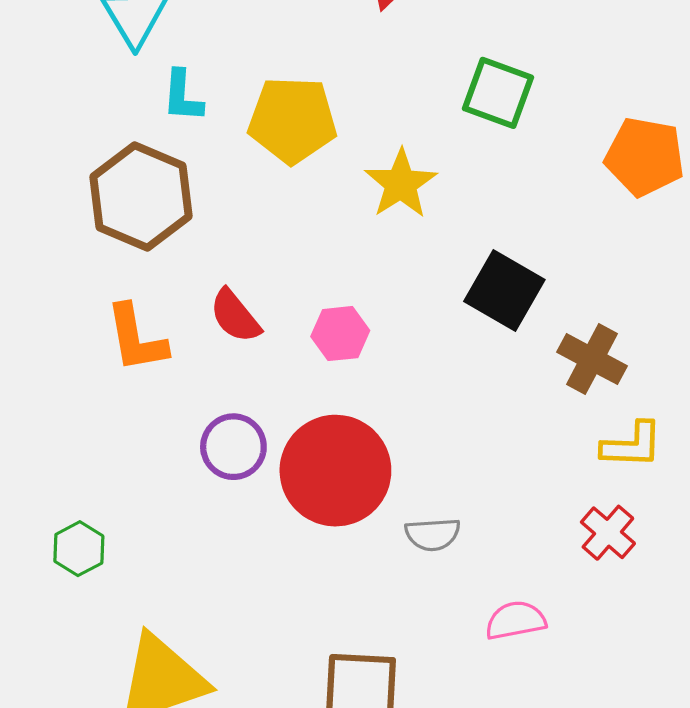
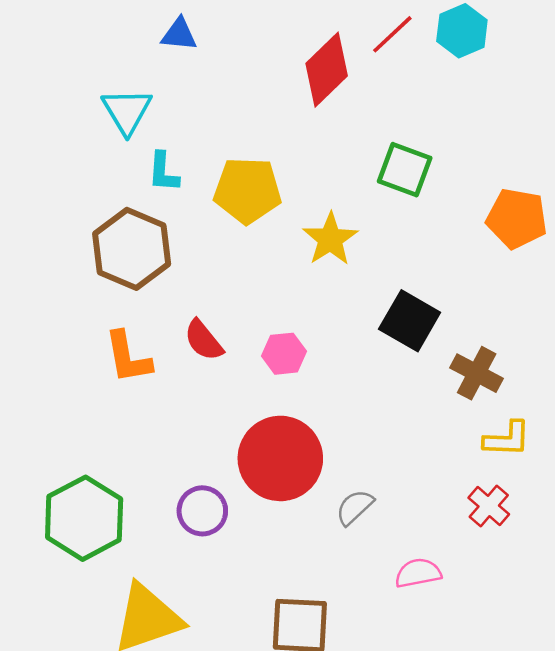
purple circle: (233, 447) -> (202, 511), moved
gray semicircle: (433, 534) -> (355, 507), turned 141
green hexagon: (79, 549) -> (84, 518), size x2.0

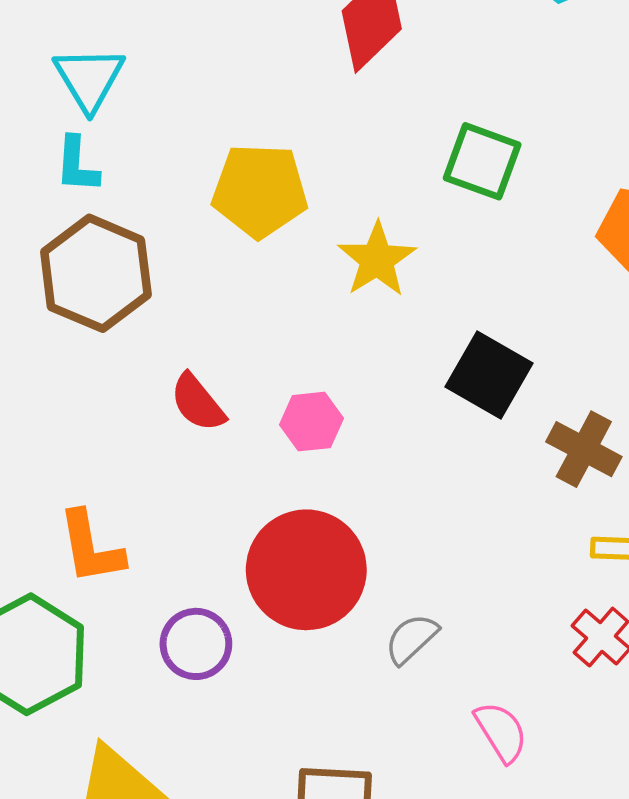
cyan L-shape: (163, 172) -> (77, 165), moved
orange L-shape: (128, 357) -> (91, 547), moved
pink semicircle: (418, 573) -> (501, 732), turned 69

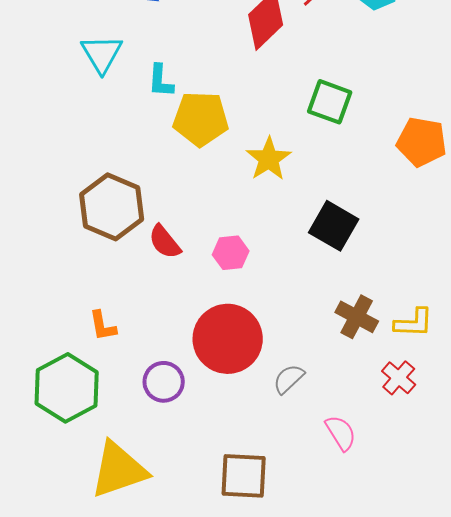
cyan L-shape: (77, 165) -> (161, 81), moved
brown hexagon: (96, 273) -> (112, 207), moved
brown cross: (584, 449) -> (357, 317), moved
orange L-shape: (91, 547) -> (103, 326), size x0.7

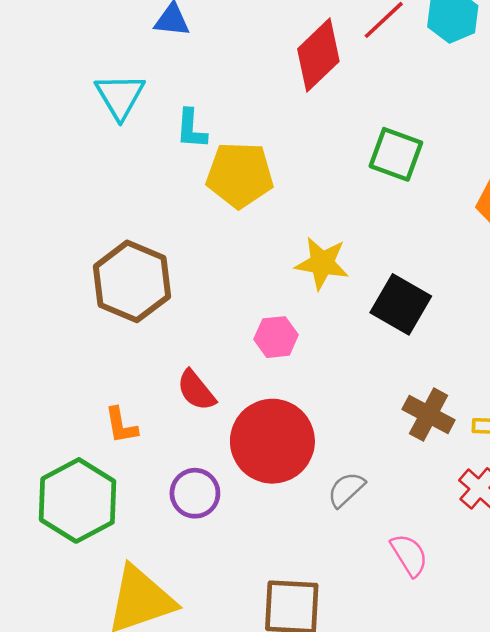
yellow star: (269, 159) -> (322, 263), moved, turned -30
red semicircle: (165, 242) -> (196, 390), moved

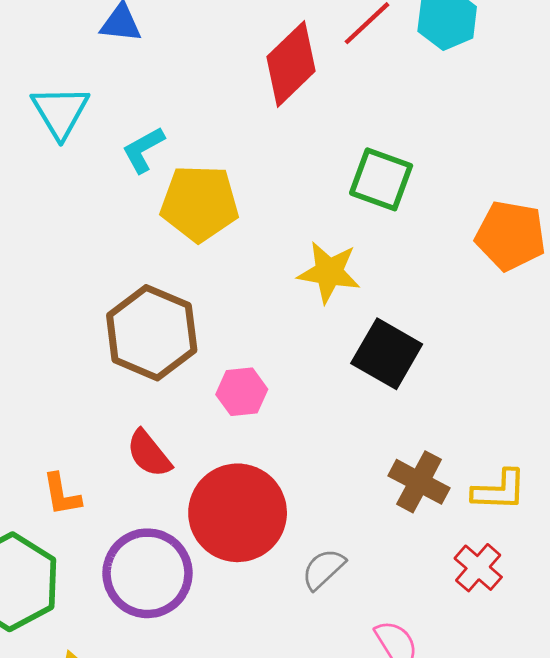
cyan L-shape: (191, 129) -> (143, 150), turned 57
yellow star: (322, 263) -> (329, 272), moved
brown hexagon: (132, 281) -> (152, 333), moved
purple circle: (195, 493) -> (147, 573), size x1.5

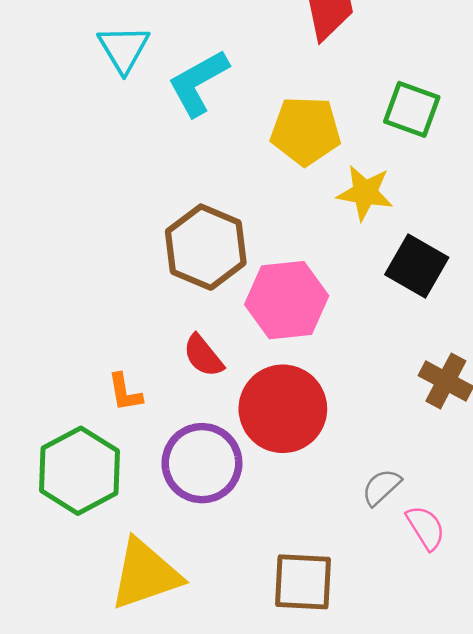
cyan L-shape: (143, 150) -> (198, 83), size x1.6
yellow pentagon: (200, 203) -> (306, 131), moved
pink hexagon: (242, 392) -> (287, 300), size x1.8
gray semicircle: (323, 569) -> (381, 487), moved

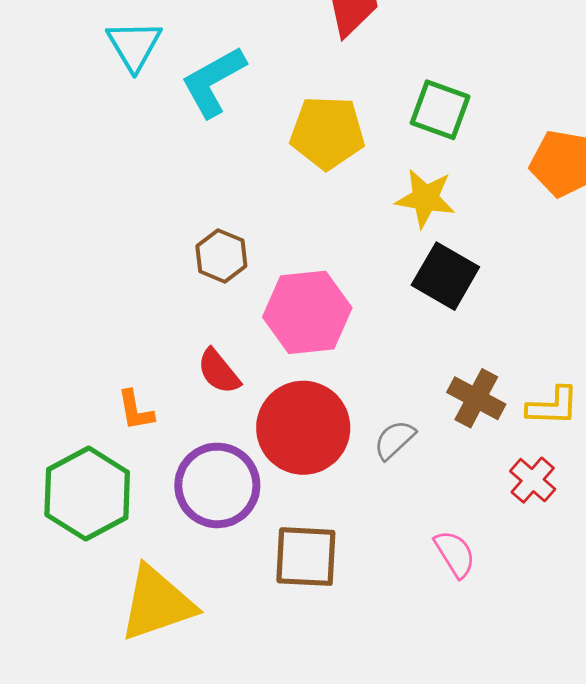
yellow star: (365, 193) -> (425, 198), moved
brown hexagon: (206, 247) -> (221, 256), size x0.6
gray semicircle: (381, 487) -> (394, 440), moved
brown square: (303, 582) -> (306, 557), moved

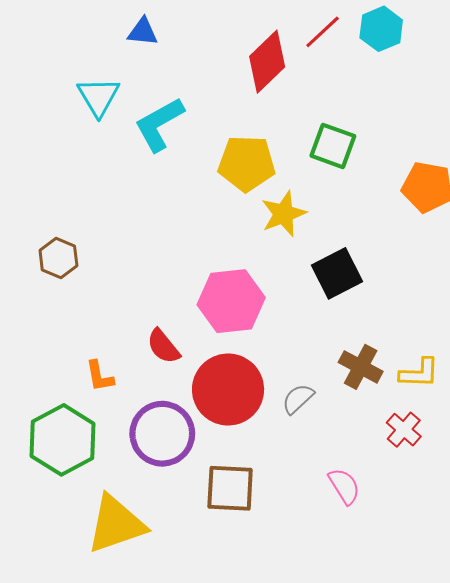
yellow star: (425, 198) -> (284, 214), moved, turned -30
brown hexagon: (221, 256) -> (58, 258), moved
black square: (445, 276) -> (337, 273), turned 33

